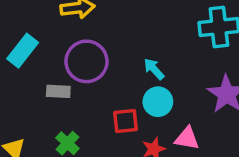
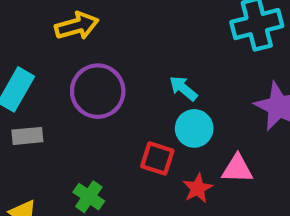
gray rectangle: (58, 91) -> (27, 136), moved
red square: (126, 121) -> (157, 158), turned 32

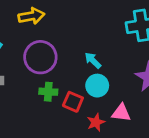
green cross: (89, 197) -> (48, 92), moved, turned -36

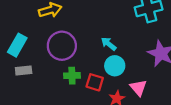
pink triangle: (121, 113) -> (138, 88), turned 48

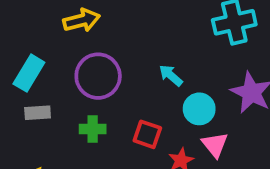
cyan circle: (115, 66) -> (199, 109), moved
green cross: (72, 76) -> (93, 129), moved

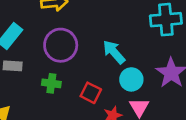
cyan arrow: (171, 75) -> (114, 52), size x1.4

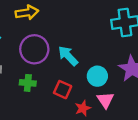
cyan arrow: (114, 52) -> (68, 56), moved

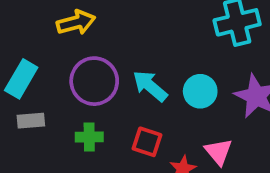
cyan circle: (97, 76) -> (200, 91), moved

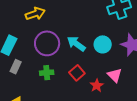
gray rectangle: (31, 121) -> (16, 67), turned -56
red square: (147, 142) -> (77, 73), turned 35

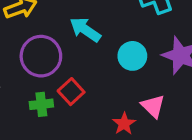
cyan arrow: (76, 44) -> (85, 30), moved
red square: (77, 73) -> (71, 92), moved

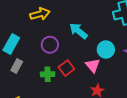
purple circle: (41, 56) -> (50, 45), size x0.7
pink triangle: (153, 106) -> (93, 65), moved

